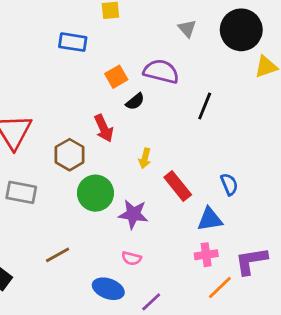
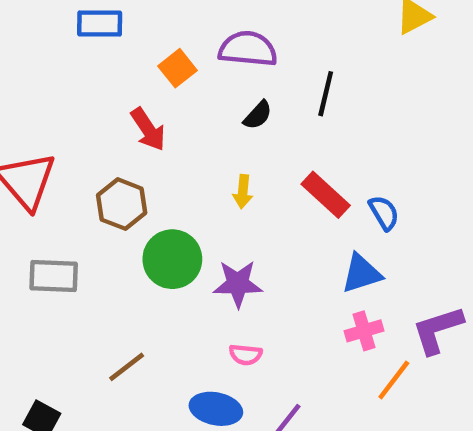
black semicircle: (135, 102) -> (258, 115), moved
red arrow: (104, 128) -> (148, 129), moved
red rectangle: (178, 186) -> (326, 195), moved

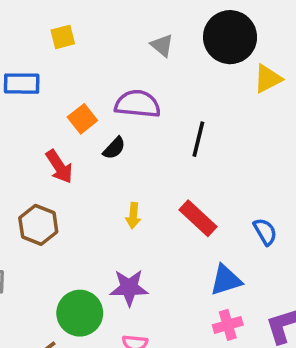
black semicircle: (258, 115) -> (114, 148), moved
blue semicircle: (384, 213) -> (265, 232), moved
green circle: (172, 259) -> (80, 313), moved

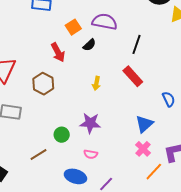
red rectangle: (198, 218) -> (133, 76), moved
blue triangle: (226, 280) -> (144, 124), turned -30
green circle: (80, 313) -> (62, 135), size x0.6
pink cross: (228, 325) -> (143, 149), turned -35

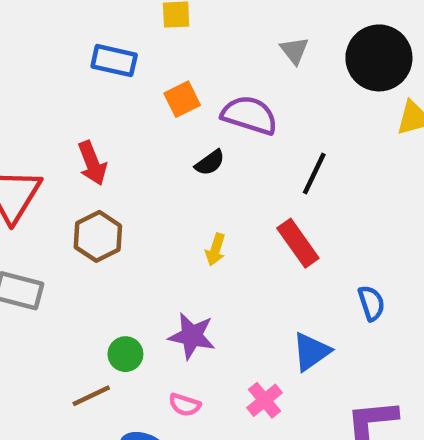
orange square: (73, 27) -> (182, 99), moved
red arrow: (58, 52) -> (92, 163), moved
pink cross: (143, 149) -> (265, 400), moved
brown line: (39, 154) -> (91, 396), moved

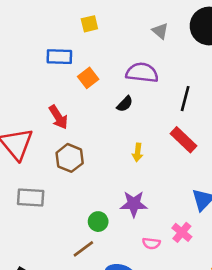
orange square: (182, 99) -> (88, 78), moved
pink semicircle: (185, 405) -> (151, 243), moved

